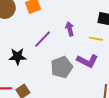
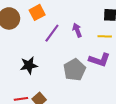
purple line: (43, 39) -> (52, 33), moved

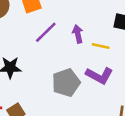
yellow line: (105, 36) -> (101, 46), moved

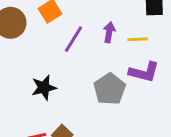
purple arrow: (78, 34) -> (109, 32), turned 36

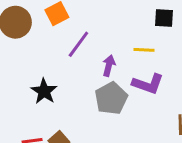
purple arrow: (109, 32) -> (109, 66), moved
black star: (44, 88) -> (44, 91), turned -30

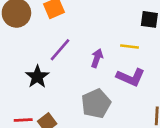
purple line: (78, 44) -> (60, 50), moved
gray pentagon: (111, 98) -> (96, 104), moved

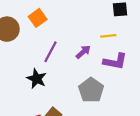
purple arrow: (97, 58) -> (83, 52), turned 42

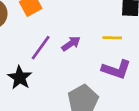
purple arrow: (83, 52) -> (71, 44), moved

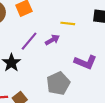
yellow line: (112, 38) -> (68, 23), moved

